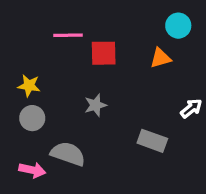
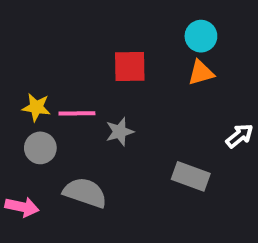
cyan circle: (178, 26) -> (201, 36), moved
pink line: (68, 35) -> (77, 113), moved
pink arrow: (32, 170) -> (22, 207), moved

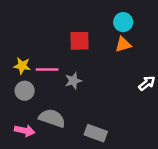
gray rectangle: (191, 176) -> (96, 133), moved
pink arrow: (22, 207) -> (25, 131), moved

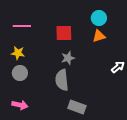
pink line: (47, 70) -> (22, 26), moved
gray star: (73, 81) -> (68, 58), moved
gray semicircle: (52, 118) -> (62, 80), moved, turned -115

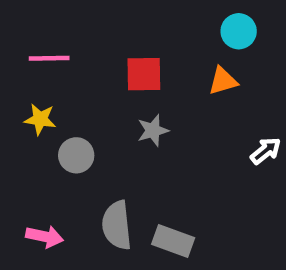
cyan circle: (99, 18) -> (239, 31), moved
gray circle: (20, 73) -> (76, 155), moved
gray semicircle: (62, 80) -> (117, 225), moved

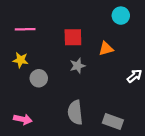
orange triangle: (223, 81) -> (106, 49), moved
gray semicircle: (117, 225) -> (75, 112), moved
gray rectangle: (173, 241) -> (113, 122), moved

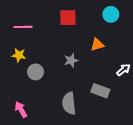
red square: (73, 37) -> (68, 18), moved
pink arrow: (23, 119) -> (21, 110), turned -133
gray rectangle: (113, 122) -> (100, 91), moved

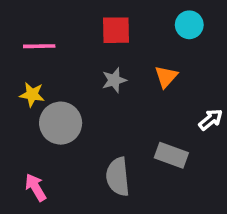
orange triangle: (97, 45) -> (166, 77), turned -32
gray star: (71, 60) -> (114, 80), moved
gray circle: (36, 72) -> (61, 123), size x1.5

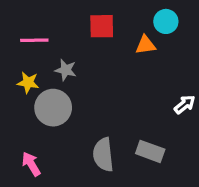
orange triangle: (166, 77) -> (146, 45), moved, turned 40
gray star: (114, 80) -> (66, 70), moved, turned 30
gray rectangle: (171, 155) -> (150, 151), moved

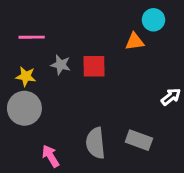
red square: (102, 26) -> (94, 66), moved
gray circle: (53, 108) -> (24, 108), moved
pink arrow: (31, 164) -> (51, 156), moved

